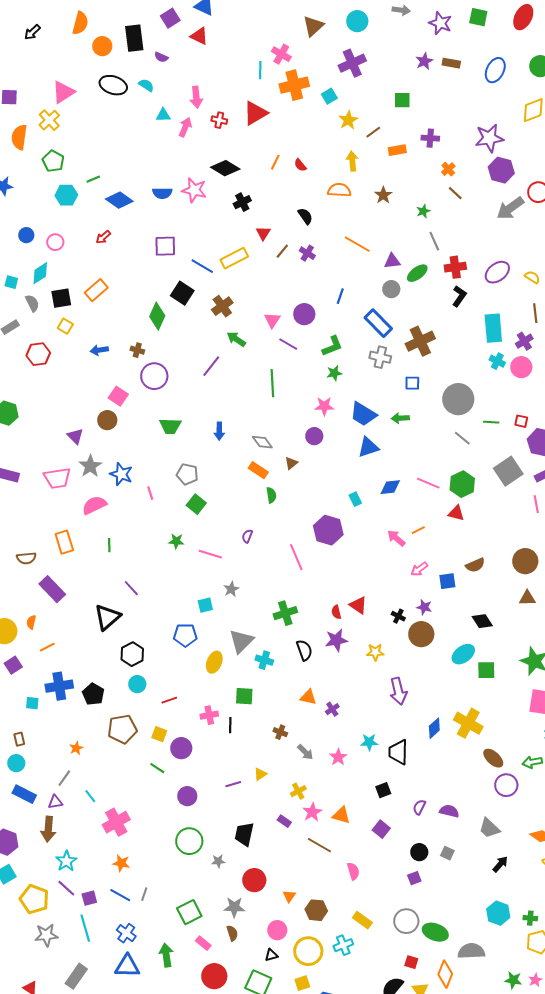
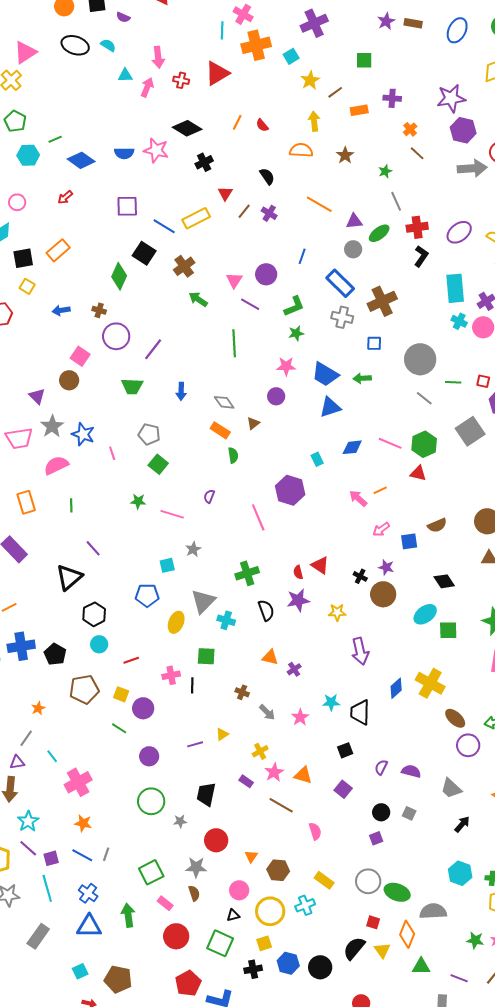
gray arrow: (510, 208) -> (472, 168), turned -148
purple line: (211, 366) -> (153, 349), moved

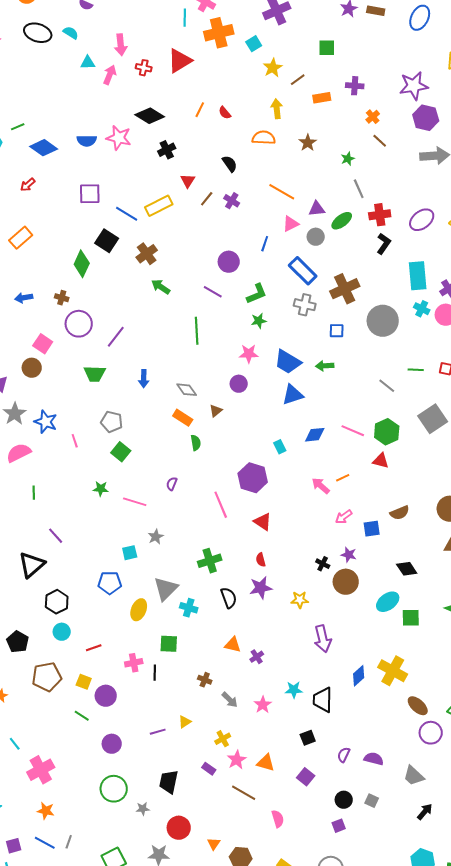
pink triangle: (234, 280) -> (291, 224), moved, turned 30
gray circle: (420, 359) -> (383, 321), moved
red triangle: (320, 565) -> (263, 522), moved

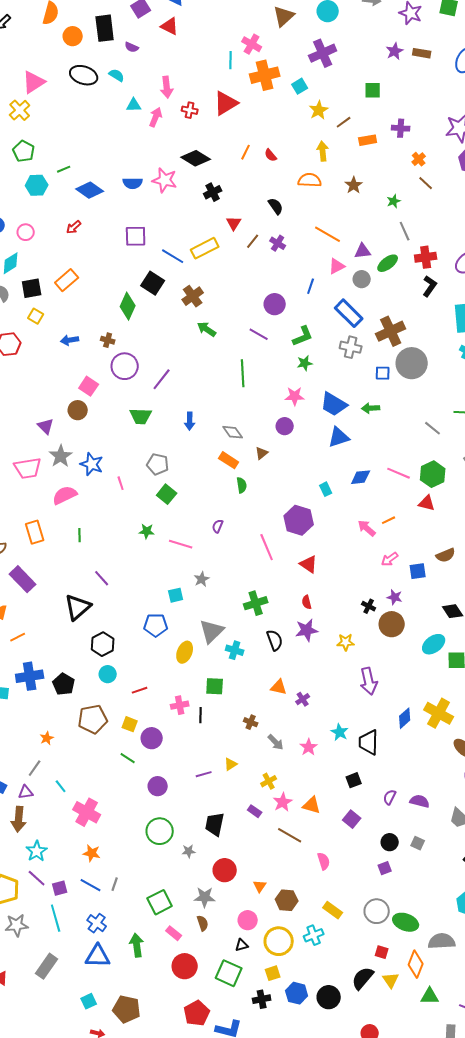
gray circle: (383, 321) -> (412, 363), moved
cyan star: (294, 690) -> (340, 732), turned 30
pink cross: (41, 770) -> (87, 812), turned -32

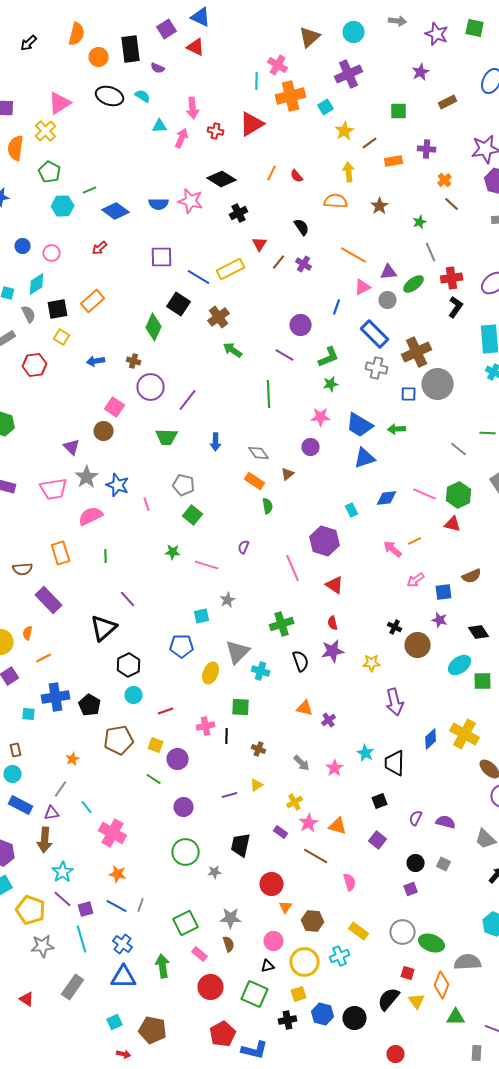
brown rectangle: (422, 53) -> (448, 102), moved, turned -36
purple star: (395, 597) -> (440, 620), moved
brown cross: (251, 722) -> (259, 749), moved
red circle: (225, 870) -> (272, 884), moved

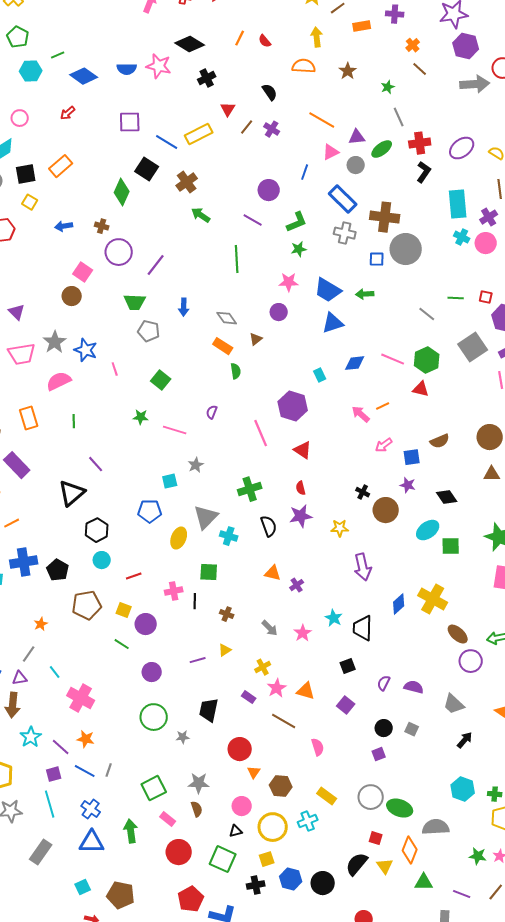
brown cross: (417, 352) -> (385, 217), turned 32
purple triangle: (72, 447) -> (17, 312), moved
gray pentagon: (184, 485) -> (149, 331), moved
purple line: (63, 899) -> (61, 747), moved

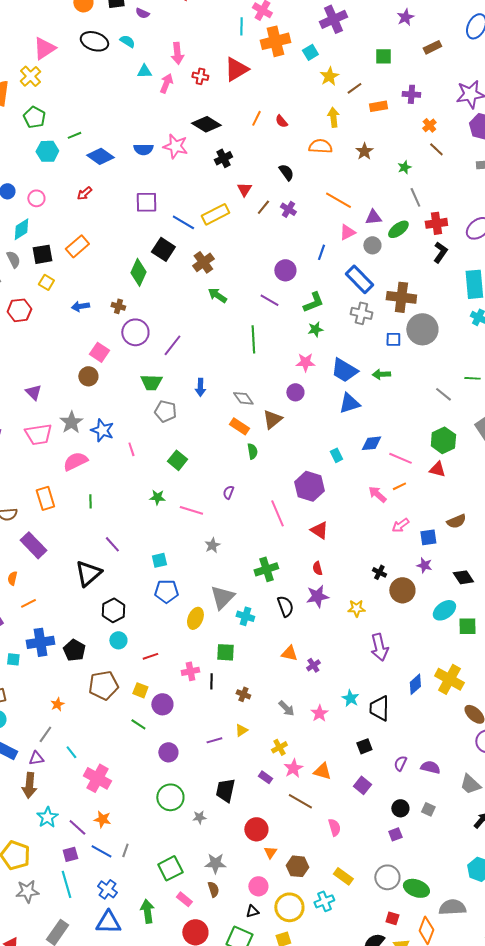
brown triangle: (256, 339) -> (272, 419), size x1.5
pink line: (393, 359) -> (400, 458), moved
cyan square: (170, 481) -> (159, 560), moved

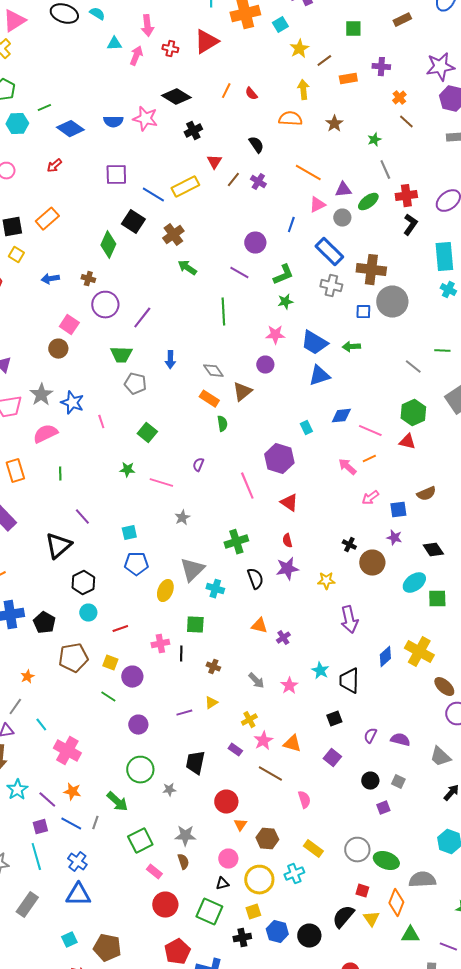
purple square: (395, 834) -> (383, 808), moved
green arrow: (147, 911) -> (117, 802), moved, turned 140

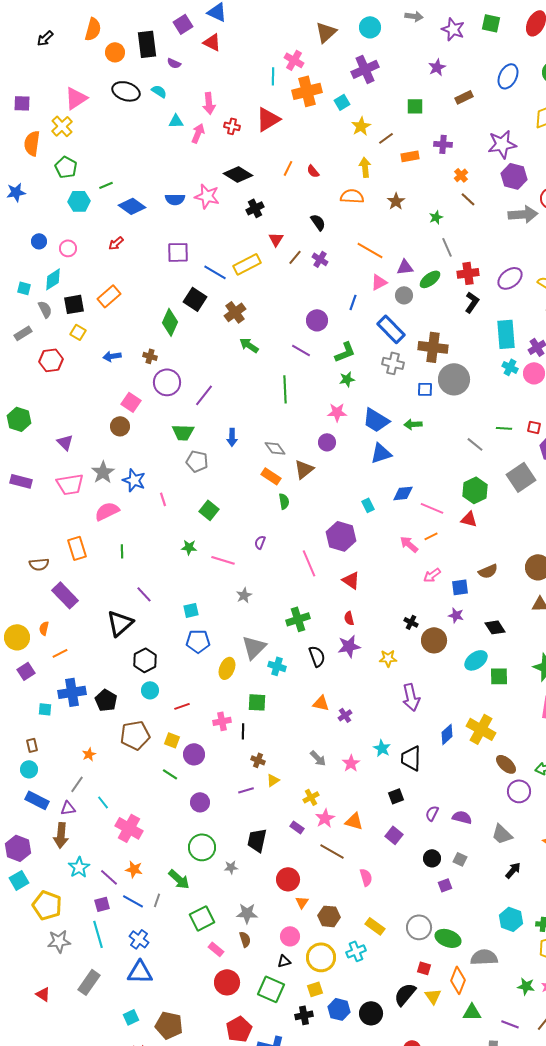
brown cross: (213, 667) -> (258, 760), moved

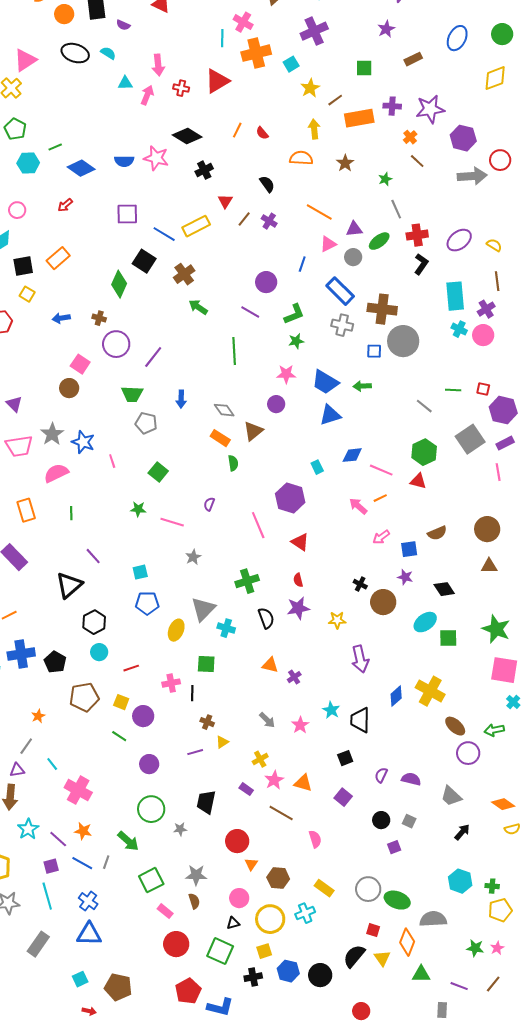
purple star: (502, 144) -> (430, 109), moved
orange rectangle: (410, 156) -> (359, 118), size x1.6

